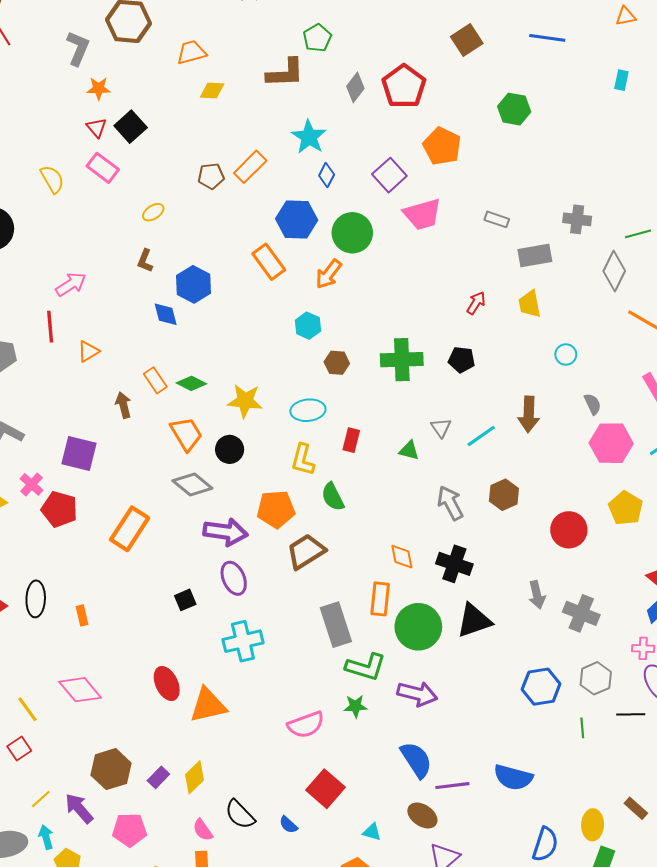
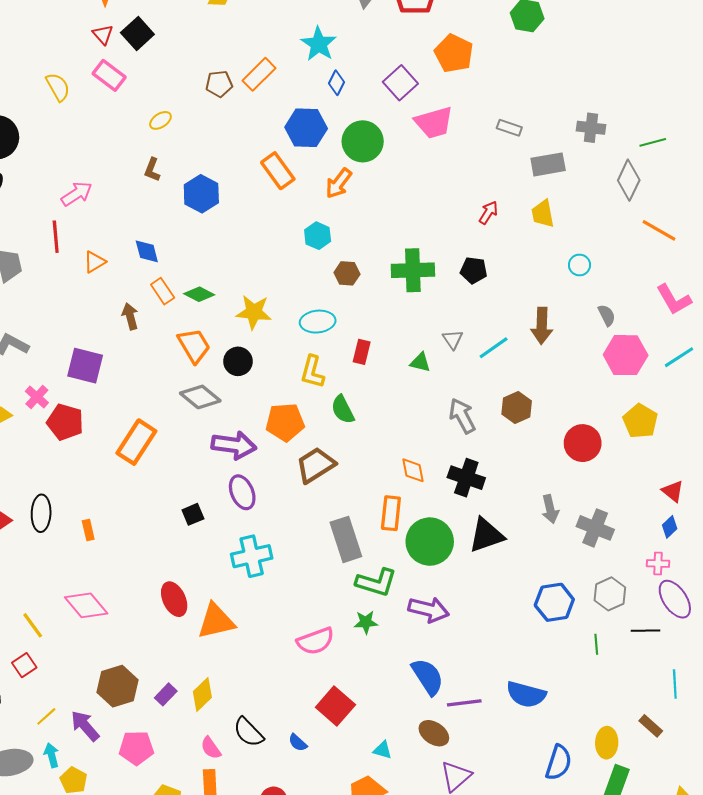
blue diamond: (166, 314) -> (147, 251), moved

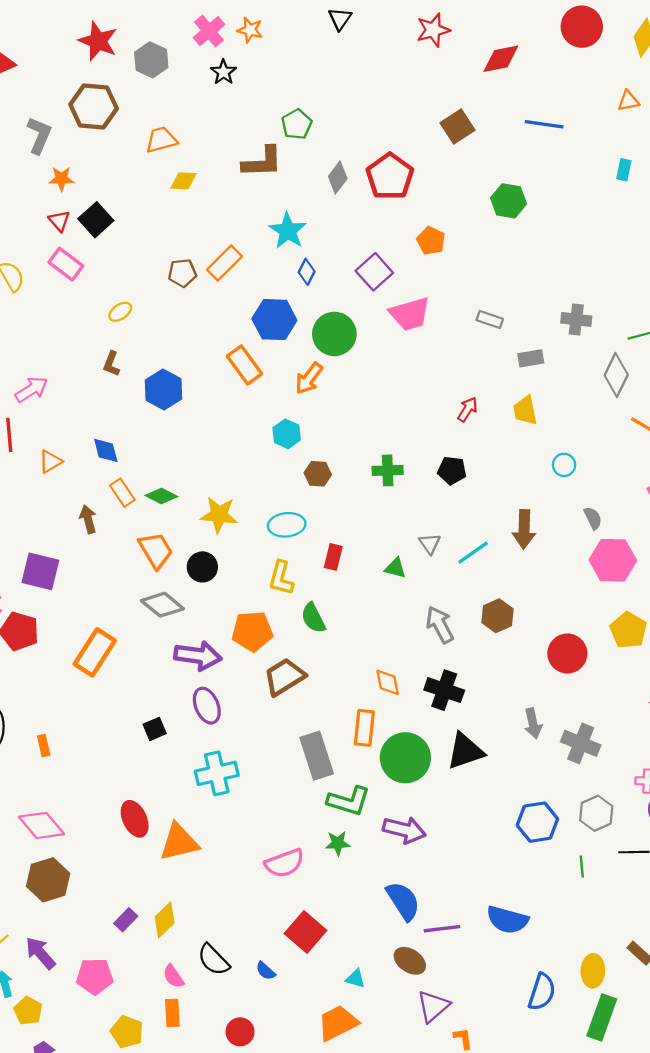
orange pentagon: (454, 53) -> (431, 241), size x0.7
gray rectangle: (548, 164) -> (531, 358), size x0.7
green cross: (413, 270) -> (388, 470), size x0.7
brown hexagon: (118, 686) -> (48, 880), moved

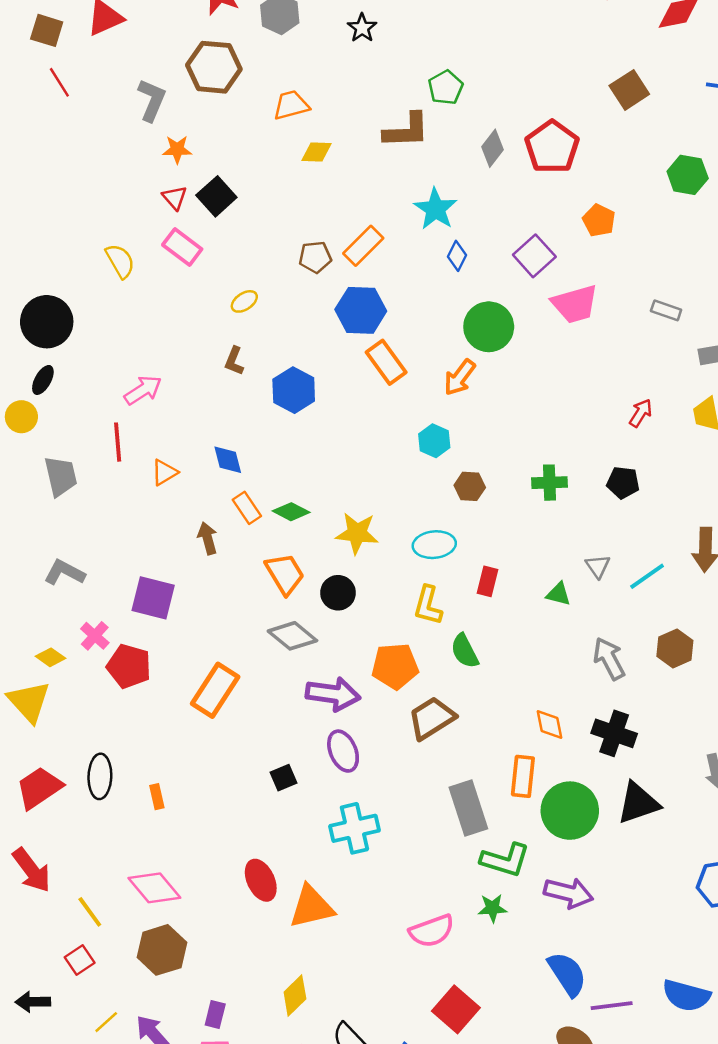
blue hexagon: (274, 320) -> (361, 310), moved
purple rectangle: (126, 920) -> (215, 1014), moved, turned -30

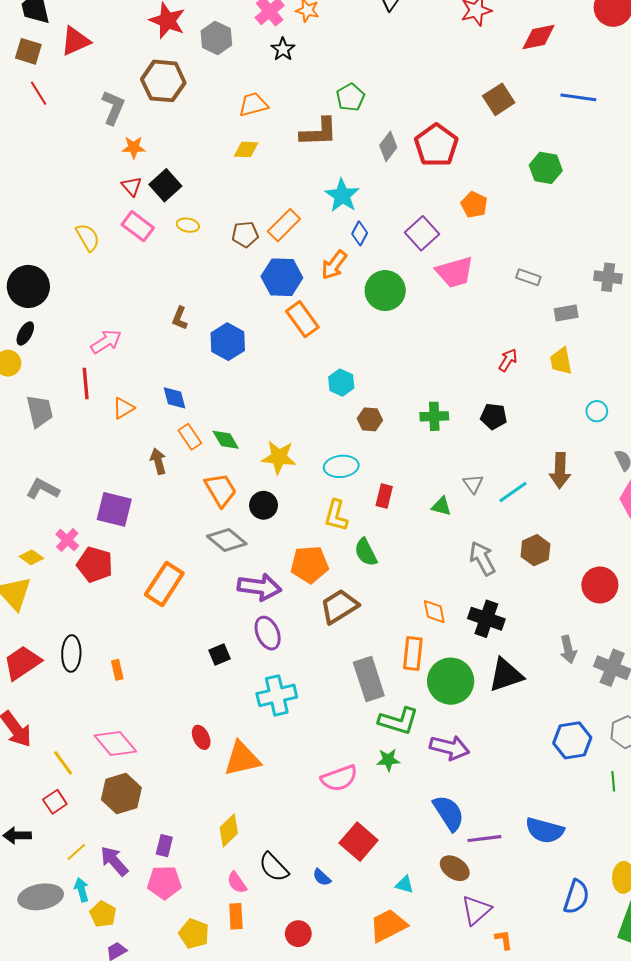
orange trapezoid: (291, 105) -> (253, 104), moved
yellow ellipse: (244, 301) -> (188, 225), moved, turned 45
orange arrow: (460, 377) -> (334, 265), moved
green diamond: (291, 512) -> (226, 440), turned 32
red ellipse: (261, 880) -> (201, 737), size x0.7

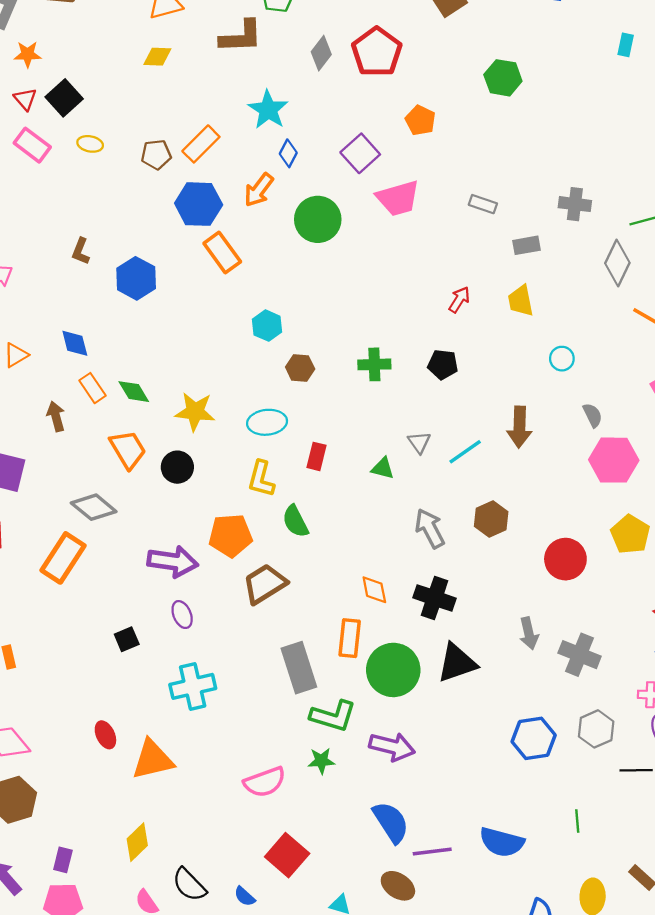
gray diamond: (227, 540) -> (94, 507), moved
purple ellipse: (268, 633) -> (182, 615), size x0.7
green line: (613, 781) -> (577, 821), moved

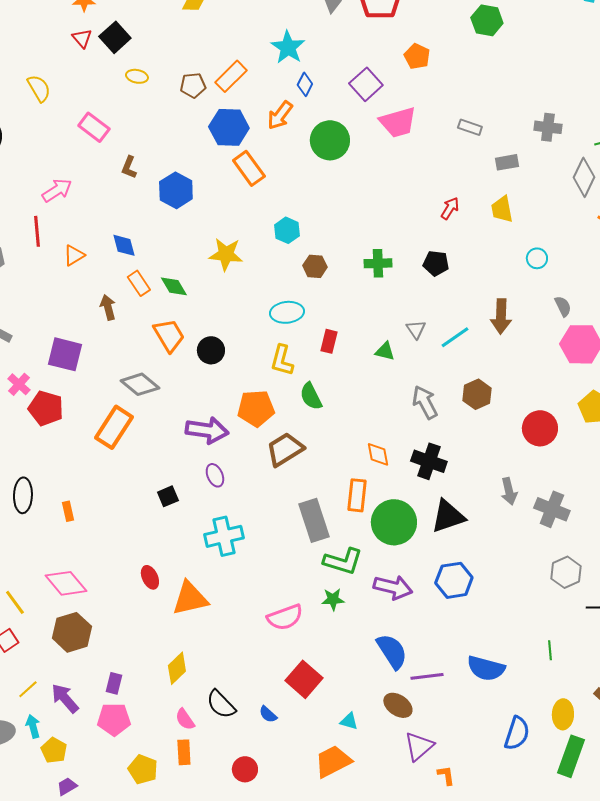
pink rectangle: (32, 145) -> (94, 127), moved
yellow star: (195, 412) -> (226, 254), moved
blue hexagon: (534, 738) -> (454, 580), moved

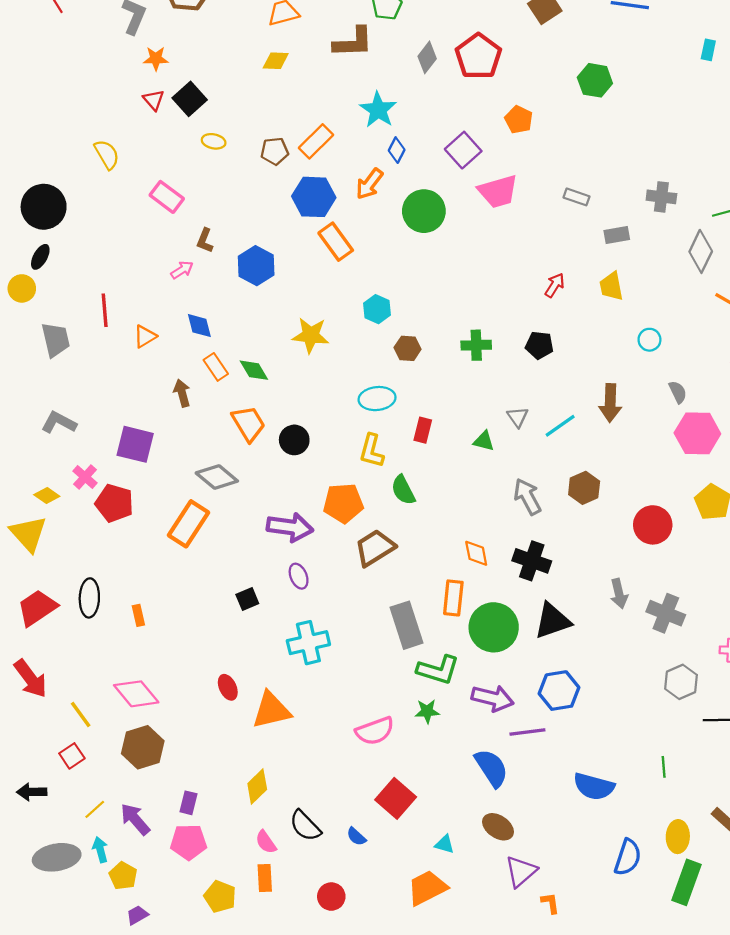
pink arrow: (57, 190) -> (182, 270), moved, size x0.7
purple line: (427, 676) -> (527, 732), moved

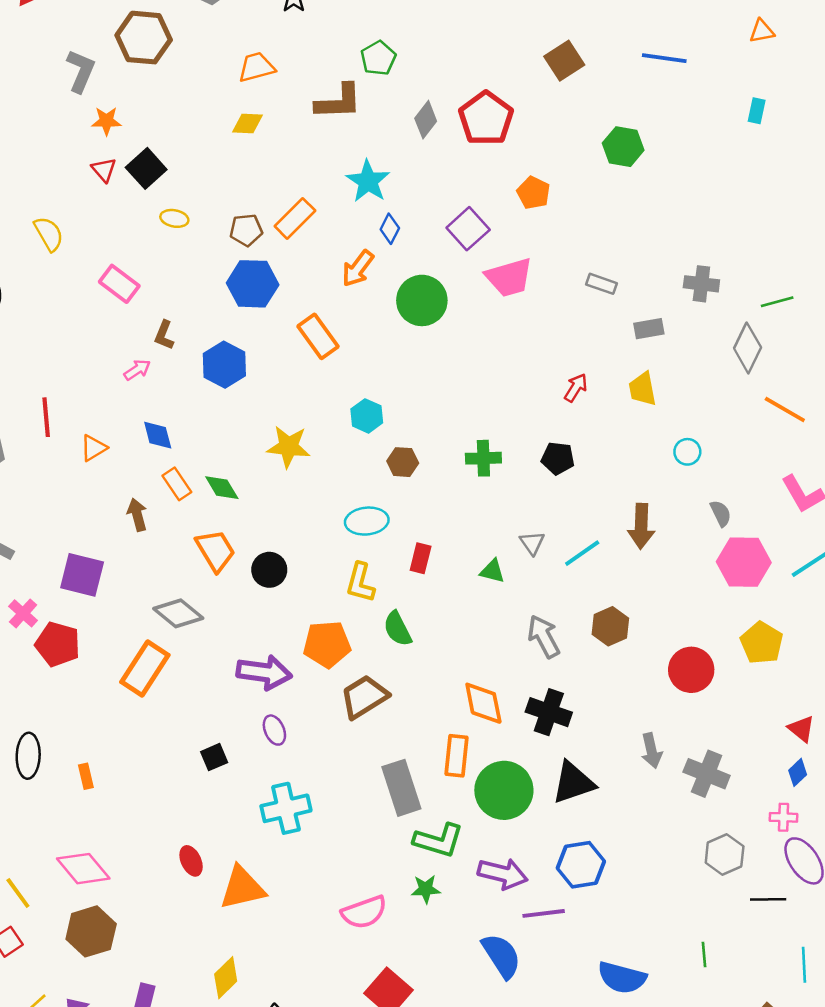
blue hexagon: (314, 197) -> (253, 284), moved
orange diamond: (476, 553) -> (483, 703), size x1.4

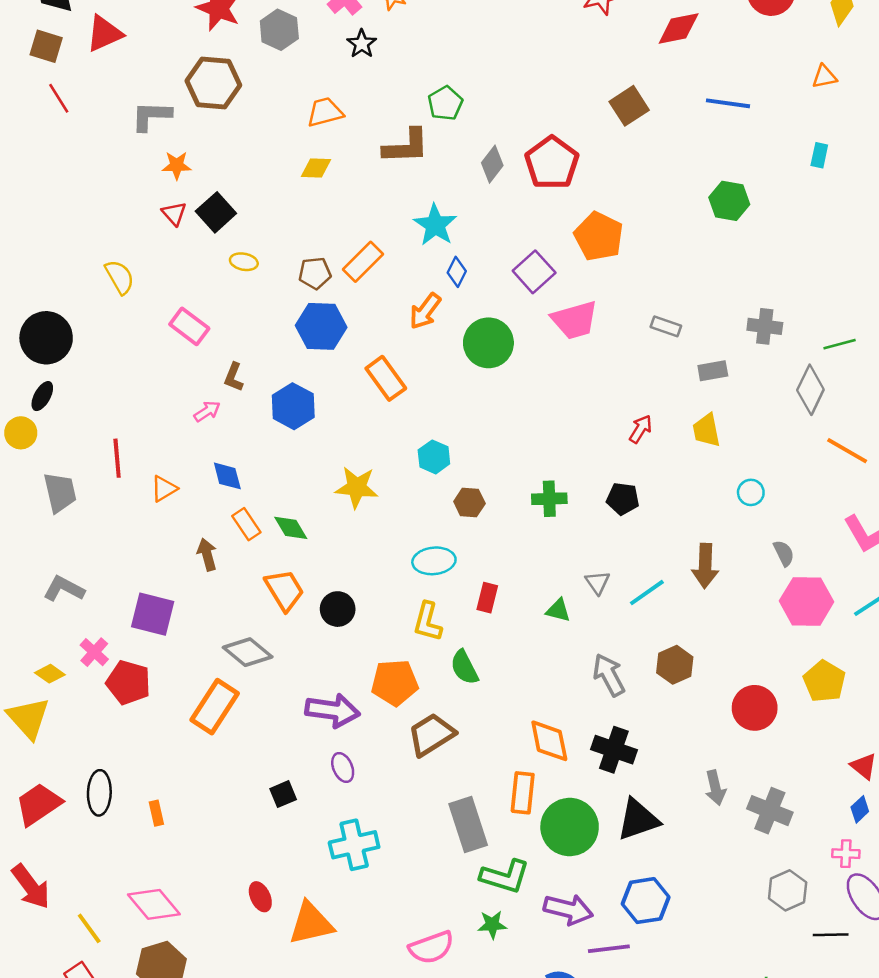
gray L-shape: (81, 71) -> (151, 116), turned -111
green hexagon: (623, 147) -> (729, 201), moved
orange pentagon: (533, 193) -> (599, 236), size x1.5

